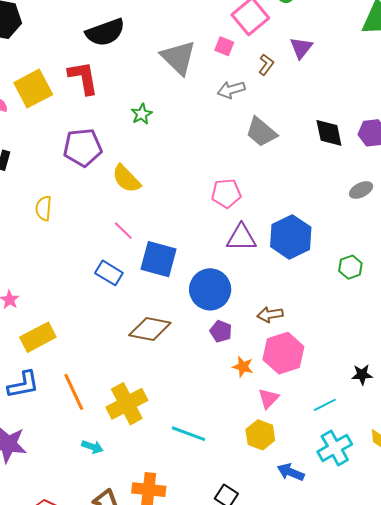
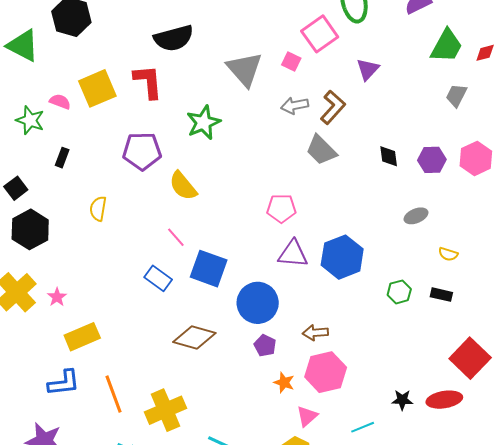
brown L-shape: (266, 65) -> (333, 107), moved, size x1.6
green star: (142, 114) -> (203, 123), size x1.6
black diamond: (329, 133) -> (389, 156), size x0.7

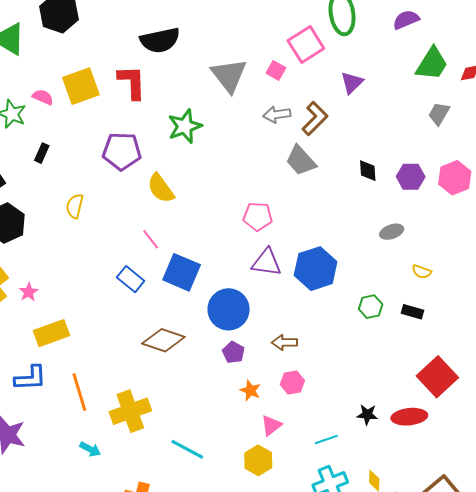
pink hexagon: (326, 372) -> (292, 382), size x0.6

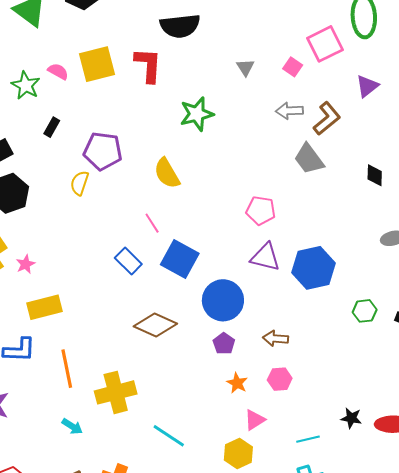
gray triangle: (229, 75) -> (245, 67), size x0.5
purple pentagon: (122, 151) -> (103, 151), moved

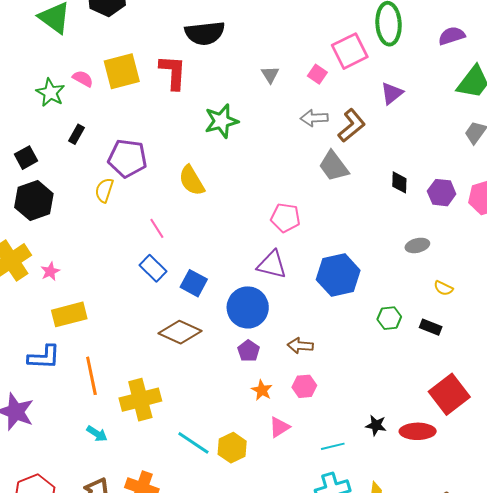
pink line: (152, 223) -> (157, 228), moved
purple triangle: (265, 257) -> (272, 265), moved
blue square: (180, 259) -> (194, 283), moved, size x0.7
yellow hexagon: (238, 453) -> (232, 448), moved

